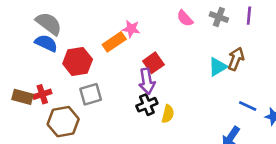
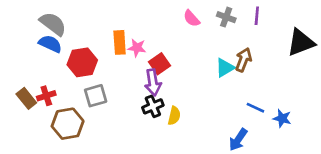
pink star: (131, 29) -> (137, 48), moved
orange rectangle: (114, 42) -> (120, 42), turned -60
brown rectangle: (23, 97) -> (26, 98), turned 36

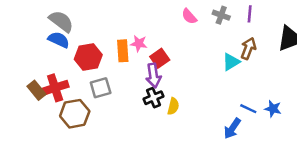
orange rectangle: (120, 42) -> (123, 51), moved
brown arrow: (243, 60) -> (248, 48), moved
cyan triangle: (225, 68) -> (231, 62), moved
red cross: (46, 96) -> (55, 88), size x1.5
blue line: (255, 108) -> (248, 109), moved

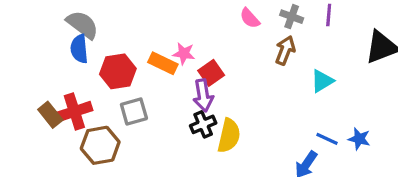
blue semicircle: (59, 40) -> (79, 49), turned -120
brown arrow: (248, 48) -> (285, 50), moved
orange rectangle: (123, 51) -> (163, 63), turned -60
cyan triangle: (231, 62) -> (322, 81), moved
yellow semicircle: (173, 106) -> (229, 136), size x1.5

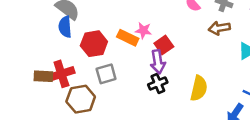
brown arrow: (285, 50) -> (219, 28), turned -120
brown rectangle: (50, 115) -> (43, 76), turned -48
yellow semicircle: (229, 136) -> (199, 88), moved

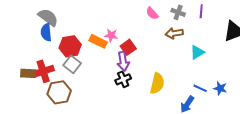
gray square: (106, 74) -> (72, 64), moved, turned -36

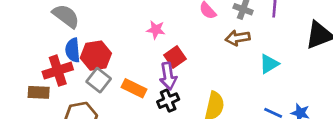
blue semicircle: (46, 32) -> (73, 50), moved
pink star: (111, 35) -> (156, 30), moved
orange rectangle: (98, 41) -> (134, 88), moved
red cross: (43, 71) -> (58, 71), moved

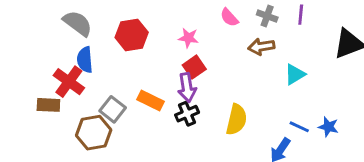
pink star: (156, 30) -> (188, 38), moved
red hexagon: (96, 56) -> (132, 35), moved
red cross: (58, 71) -> (69, 82), turned -36
gray square: (99, 80) -> (113, 109), moved

